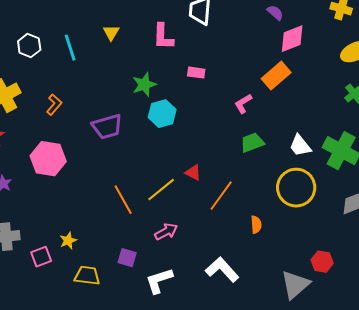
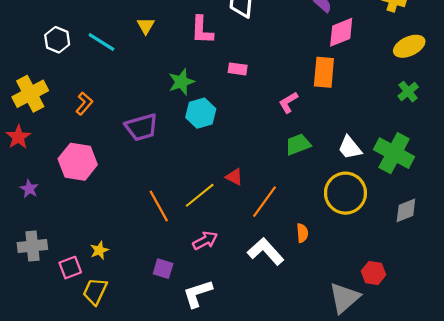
cyan line: (70, 48) -> (101, 42), turned -40
orange rectangle: (276, 76) -> (324, 72), turned -44
white L-shape: (222, 270) -> (266, 251), moved
yellow trapezoid: (87, 276) -> (95, 291), moved, turned -72

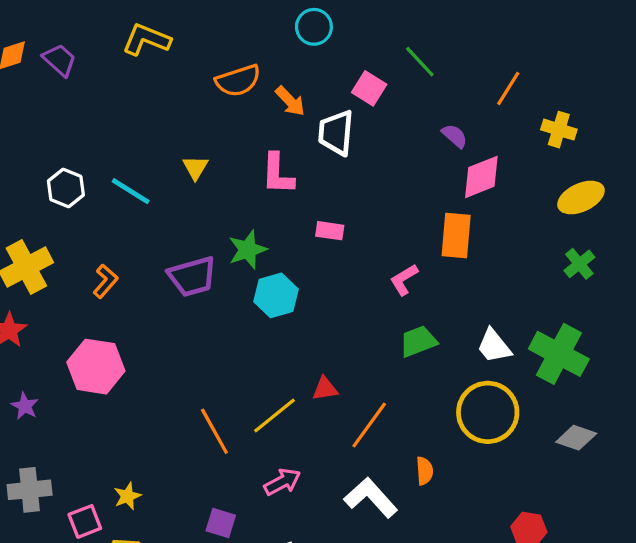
purple trapezoid: (141, 127) -> (192, 276), moved
red triangle: (234, 177) -> (325, 389), turned -36
gray diamond: (406, 210) -> (576, 438), turned 40

